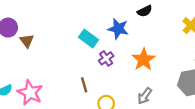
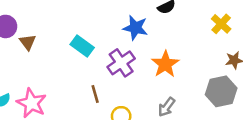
cyan rectangle: (88, 39) -> (82, 46), moved
purple cross: (106, 58) -> (121, 63), size x1.5

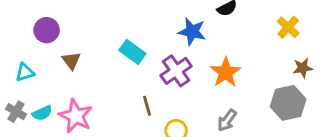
brown triangle: (28, 42) -> (71, 61), moved

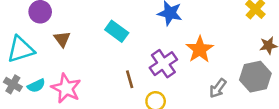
purple cross: (176, 71) -> (163, 64), moved
cyan triangle: (25, 72) -> (21, 49), size x1.6
gray arrow: (227, 120) -> (218, 88), moved

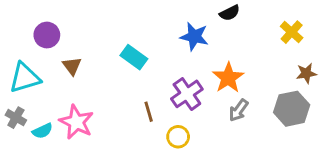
cyan semicircle: (36, 86) -> (42, 131), moved
gray arrow: (218, 88) -> (239, 110), moved

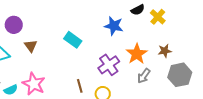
yellow cross: (292, 32) -> (158, 17), moved
brown star: (306, 73) -> (165, 51), moved
brown line: (149, 112) -> (80, 86), moved

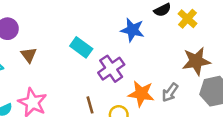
brown star: (165, 51) -> (196, 61), size x1.6
orange star: (137, 54) -> (141, 94), moved, turned -30
purple cross: (109, 65) -> (111, 69), moved

